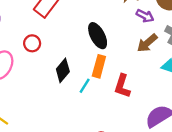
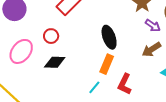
black diamond: (63, 70) -> (55, 62), moved, turned 45
cyan line: (85, 86) -> (94, 87), moved

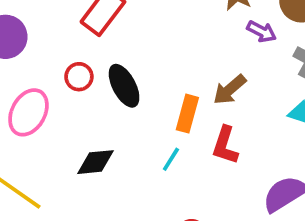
black ellipse: (109, 37) -> (124, 86), moved
brown arrow: (151, 49) -> (230, 90), moved
black diamond: (55, 62) -> (95, 162), moved

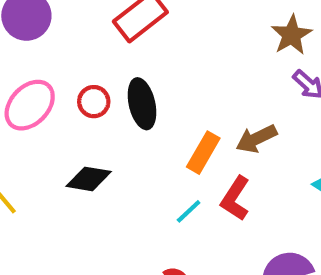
red circle: (79, 77) -> (94, 102), moved
cyan line: (171, 159) -> (189, 211), moved

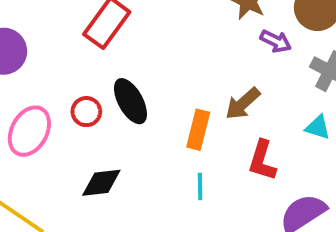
red L-shape: (235, 198) -> (262, 160), moved
cyan line: (189, 211) -> (200, 186), turned -32

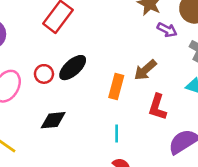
black ellipse: (130, 101) -> (73, 68), turned 76
cyan line: (200, 186) -> (117, 134), moved

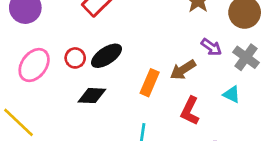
purple arrow: (167, 30) -> (211, 47), moved
black diamond: (53, 120) -> (92, 96), moved

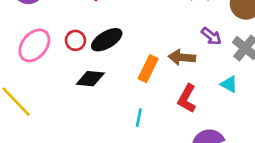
brown arrow: (183, 70) -> (182, 57), turned 35

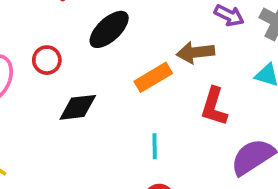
black ellipse: (107, 40) -> (109, 29), moved
orange rectangle: (148, 69) -> (153, 77), turned 45

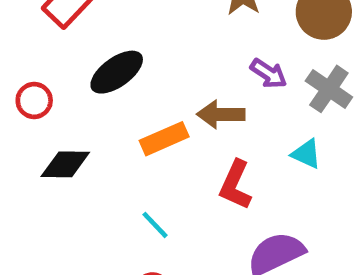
cyan line: (155, 146) -> (155, 225), turned -50

